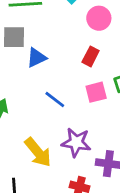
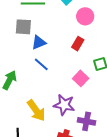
pink square: (96, 92) -> (81, 78), moved, turned -35
blue line: (55, 99) -> (41, 64), moved

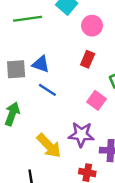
gray square: (23, 27) -> (16, 69), moved
blue triangle: (39, 42) -> (41, 64), turned 49

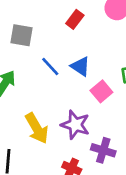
red rectangle: (88, 59) -> (75, 19), moved
blue triangle: (41, 64) -> (80, 66), moved

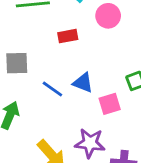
red rectangle: (75, 19) -> (68, 36), turned 54
pink square: (101, 91) -> (110, 104), turned 35

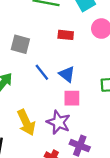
pink square: (110, 104) -> (72, 98), moved

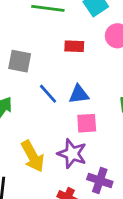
blue triangle: (67, 74) -> (79, 94), turned -42

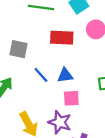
red rectangle: (74, 46) -> (62, 38), size x1.5

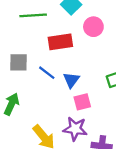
blue line: (41, 75) -> (47, 73), moved
blue triangle: (65, 75) -> (71, 80), turned -35

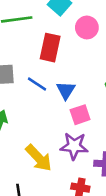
red rectangle: (60, 42) -> (50, 48), turned -65

